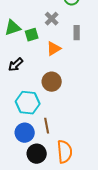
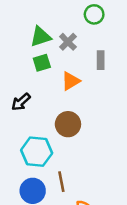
green triangle: (13, 28) -> (41, 37), moved

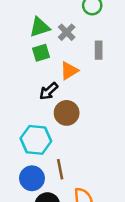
black arrow: (21, 102) -> (49, 91), moved

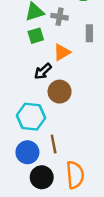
gray cross: (67, 32) -> (60, 17), turned -35

